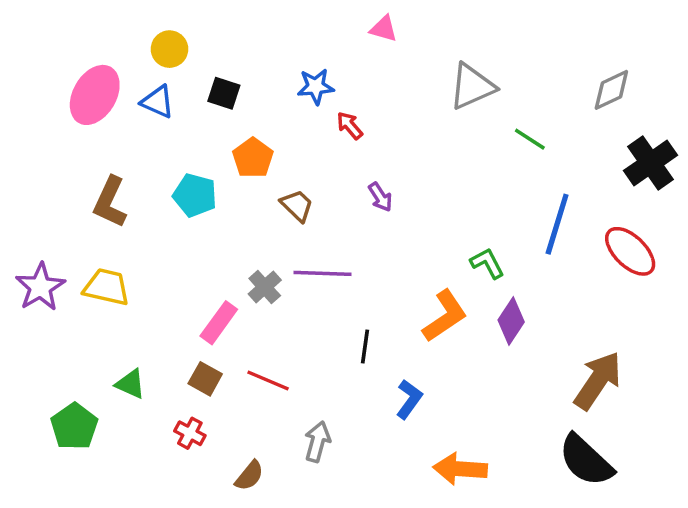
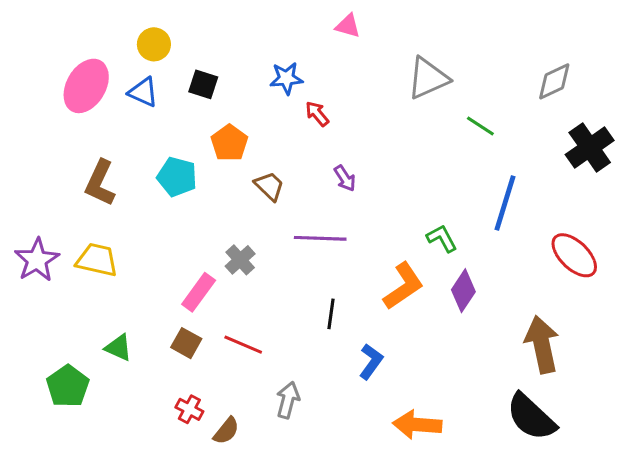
red ellipse: (630, 251) -> (574, 255), moved
purple line: (322, 273) -> (320, 238), moved
brown arrow: (598, 381) -> (542, 345), turned -46
red cross: (190, 433) -> (189, 409), moved

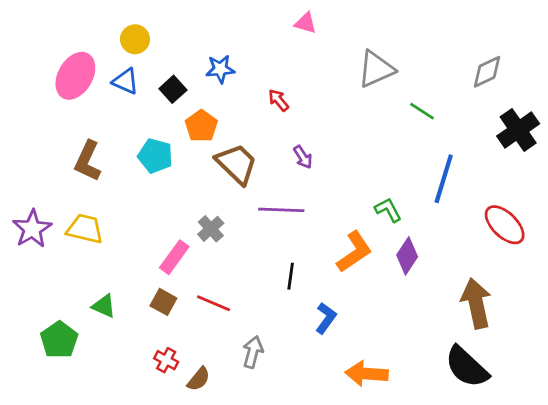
blue star: (286, 78) -> (220, 69), moved
black square: (203, 84) -> (173, 89), moved, turned 30
brown trapezoid: (269, 186) -> (237, 164), size x1.6

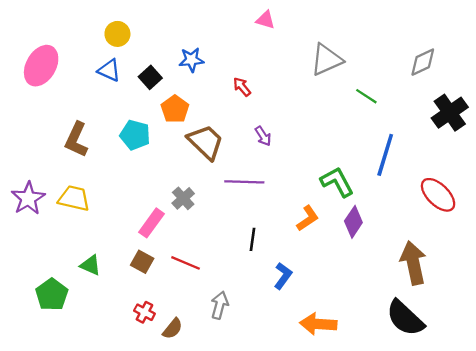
pink ellipse: (75, 76) -> (41, 66), moved
green L-shape: (388, 210) -> (337, 182), size x1.4
orange L-shape: (354, 252) -> (308, 218), size x0.7

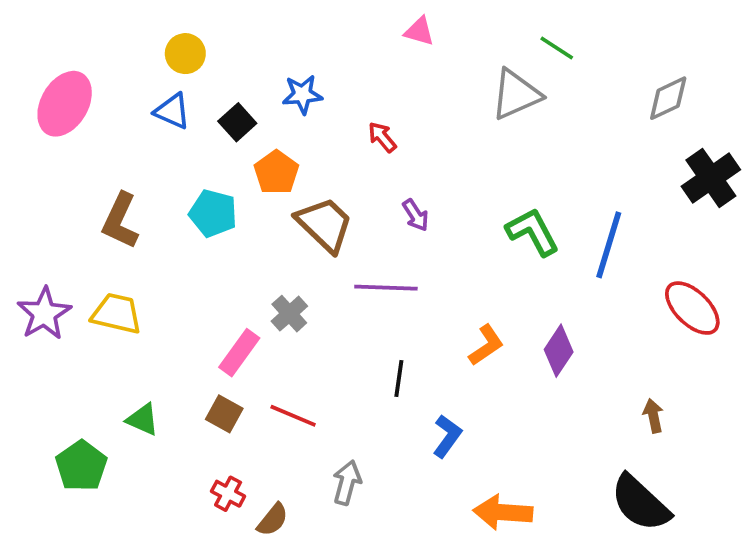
green line: (366, 96) -> (557, 48), moved
green L-shape: (337, 182) -> (533, 232), moved
brown arrow: (413, 263) -> (653, 416), size x0.5

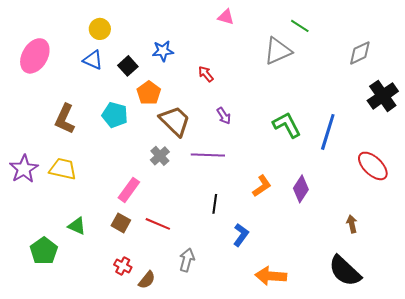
gray cross: (289, 314) -> (160, 156), moved

